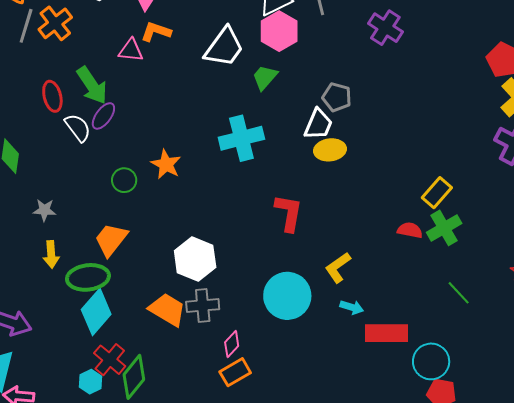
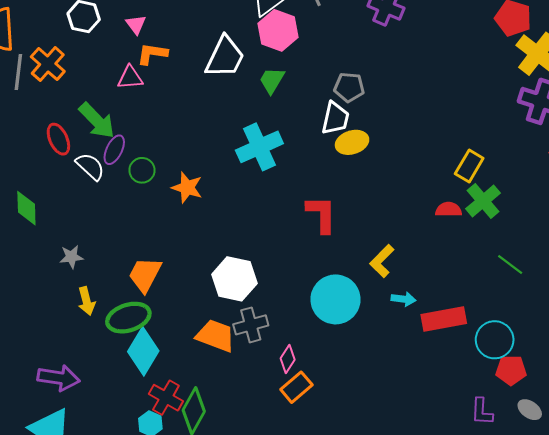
green circle: (124, 180) -> (142, 170), moved

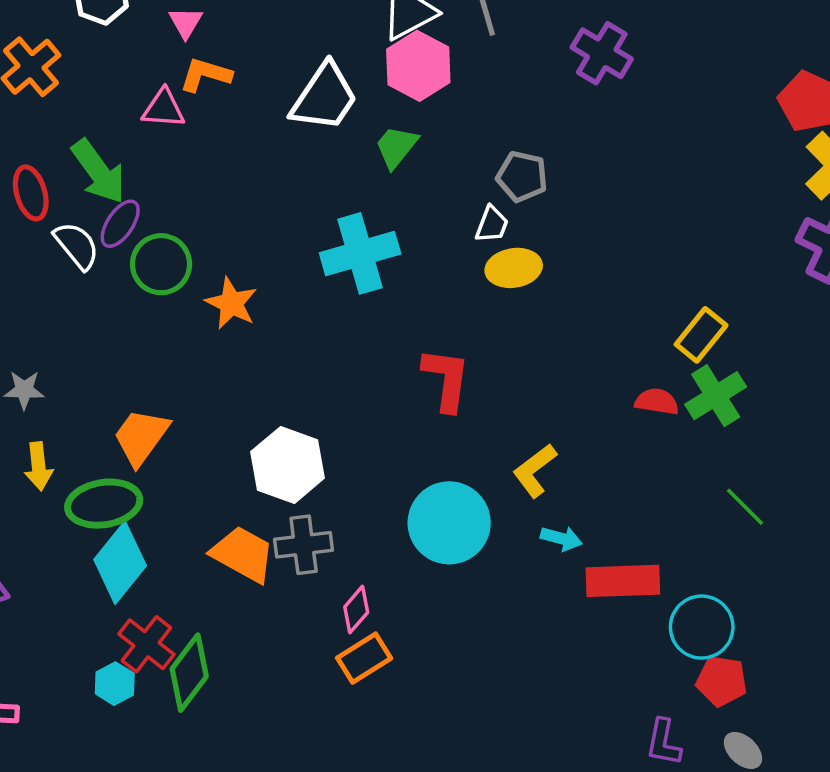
white trapezoid: (335, 118) -> (492, 224), size x0.7
green circle: (142, 170) -> (161, 264), size x1.4

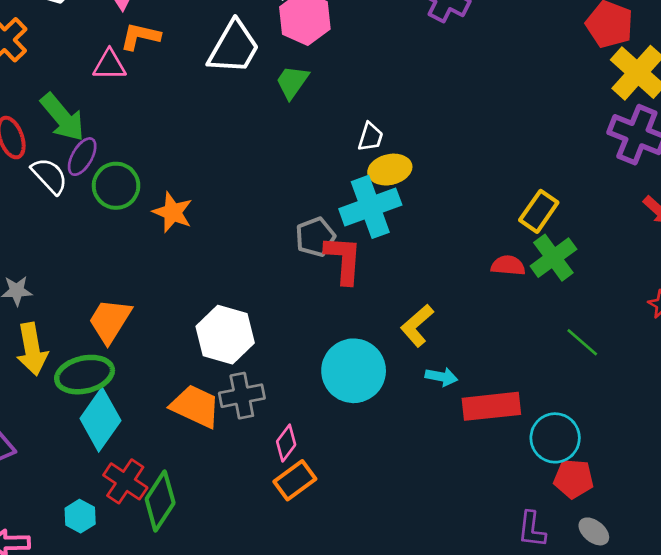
gray pentagon: (522, 176) -> (315, 237), moved, turned -30
cyan cross: (360, 253) -> (370, 207), moved
yellow arrow: (39, 466) -> (32, 349), size x1.4
cyan hexagon: (115, 684) -> (80, 516), moved

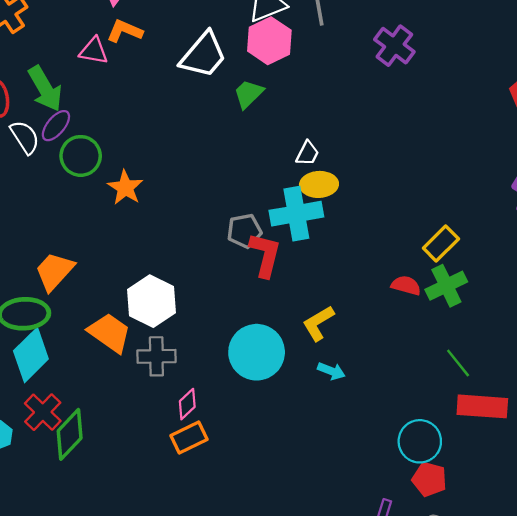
orange trapezoid: (195, 406) -> (110, 333), moved
red rectangle: (491, 406) -> (482, 406), moved

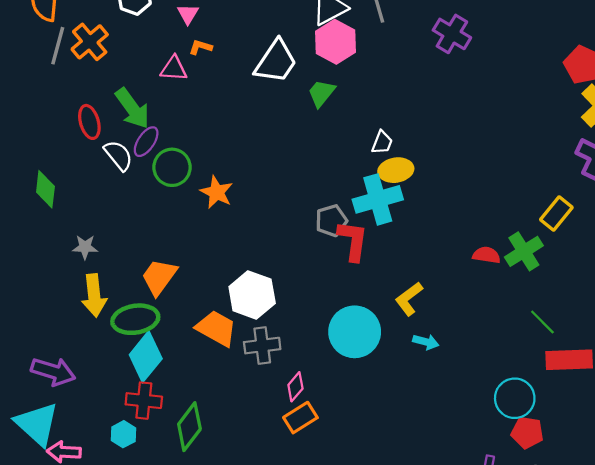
orange L-shape: (125, 31) -> (200, 47), size x0.7
yellow rectangle: (441, 244) -> (556, 214), moved
red cross: (43, 412) -> (144, 401), moved, turned -32

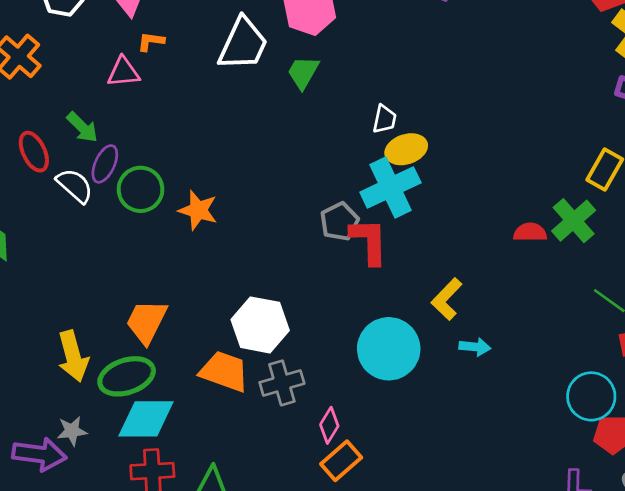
green arrow: (132, 108) -> (82, 127), size x0.7
gray star: (85, 247) -> (72, 431), moved
cyan diamond: (146, 357) -> (146, 419), turned 60

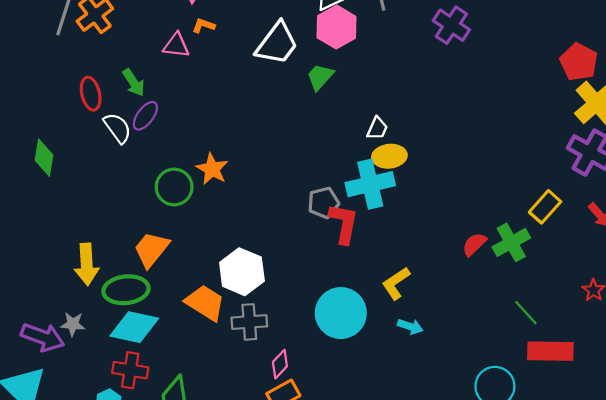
green circle: (141, 189) -> (174, 187), moved
red semicircle: (530, 232) -> (474, 244), turned -56

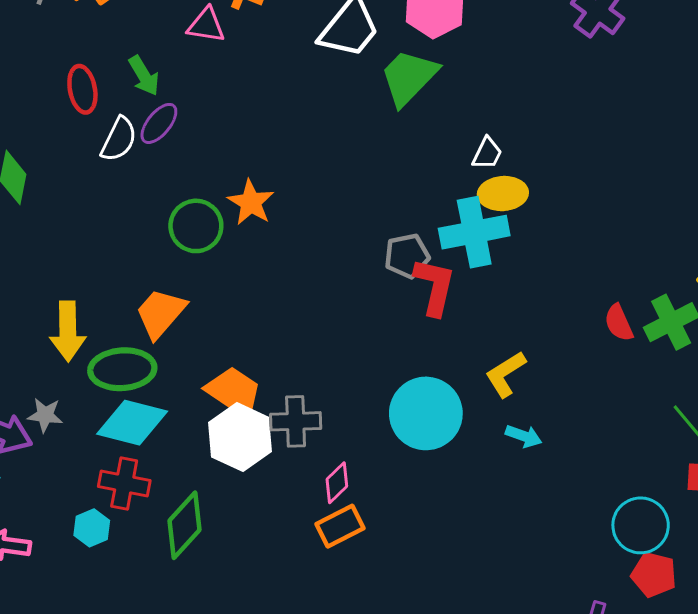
green trapezoid: (320, 77) -> (409, 77), size x1.5
white semicircle: (118, 128) -> (119, 139), turned 60
red semicircle: (474, 244) -> (619, 323), turned -72
white hexagon: (242, 272) -> (240, 437), moved

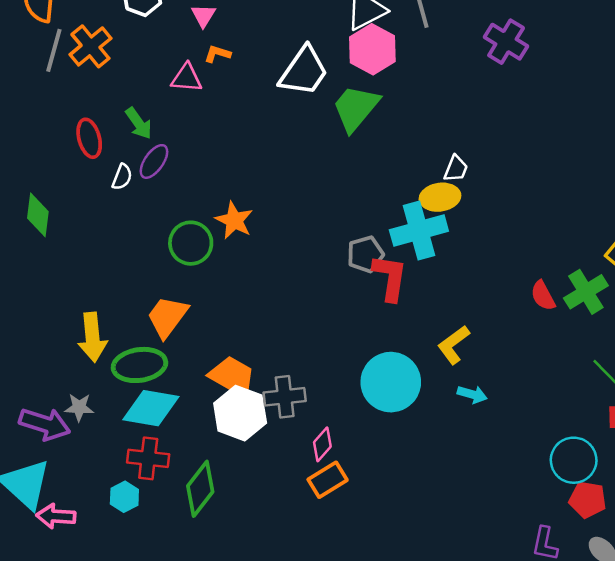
white semicircle: (119, 139) -> (122, 177), size x0.7
white trapezoid: (487, 153) -> (456, 169), moved

